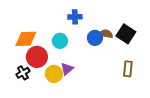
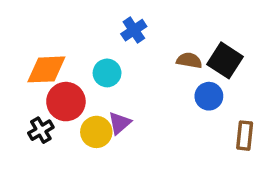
blue cross: (75, 17) -> (134, 30), turned -32
blue circle: (95, 38) -> (209, 96), moved
brown rectangle: (128, 69) -> (245, 136), moved

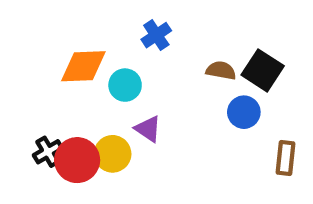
orange diamond: (46, 69) -> (83, 66), moved
red circle: (66, 102) -> (77, 160), moved
purple triangle: (120, 123) -> (148, 129), moved, turned -45

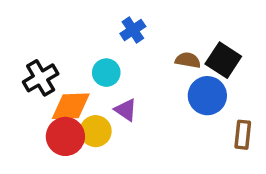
orange diamond: (83, 66) -> (71, 106), moved
blue circle: (244, 112) -> (207, 96), size x1.4
black cross: (48, 152) -> (41, 78), moved, size x1.4

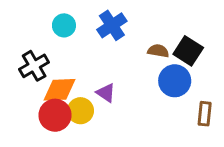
blue cross: (133, 30) -> (112, 25), size x1.4
cyan circle: (106, 73) -> (64, 25), moved

